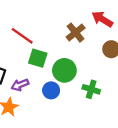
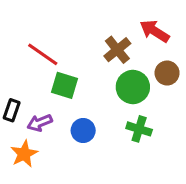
green circle: (64, 70) -> (133, 87), moved

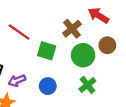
green square: (64, 85) -> (47, 51), moved
green cross: (139, 129) -> (87, 85), turned 35

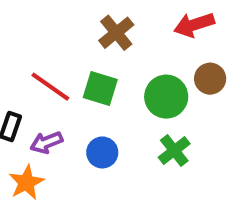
red arrow: (99, 15) -> (194, 25), turned -50
brown cross: (72, 29) -> (116, 33), moved
red line: (19, 32) -> (50, 87), moved

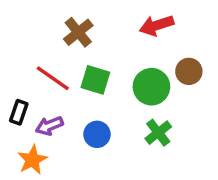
red arrow: (194, 25) -> (157, 25), moved
brown cross: (116, 33) -> (78, 32), moved

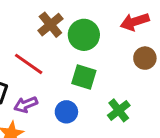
red arrow: (157, 25) -> (135, 22), moved
green square: (95, 80) -> (84, 77), moved
green circle: (151, 87) -> (84, 35), moved

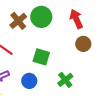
red arrow: (135, 22) -> (76, 19), turned 84
green circle: (84, 35) -> (41, 17), moved

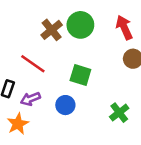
green cross: (65, 80) -> (119, 113), moved

